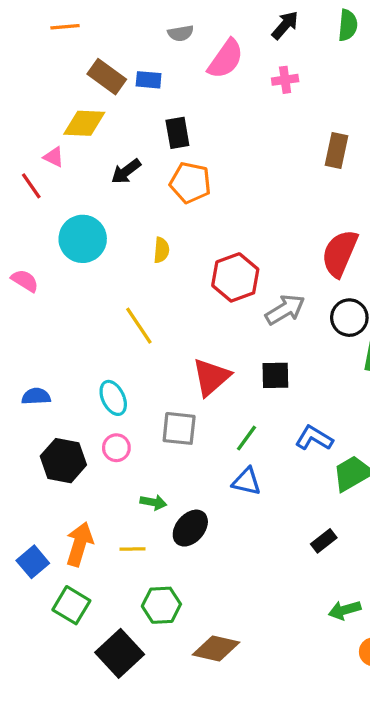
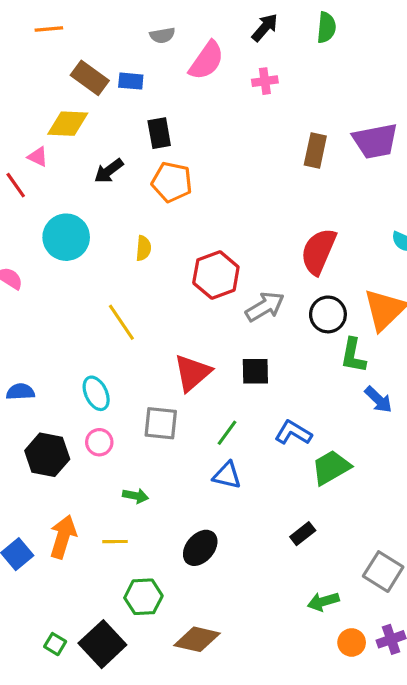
black ellipse: (190, 528) -> (200, 548), moved
green square: (71, 605) -> (55, 644), moved, size x0.6

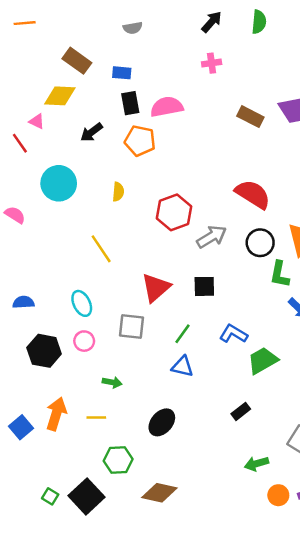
orange line: (49, 29) -> (25, 23), moved
pink semicircle: (207, 61) -> (167, 107), moved, turned -136
blue rectangle: (131, 81) -> (122, 73), moved
brown rectangle: (315, 150) -> (250, 117), turned -75
red semicircle: (318, 251) -> (253, 194), turned 99

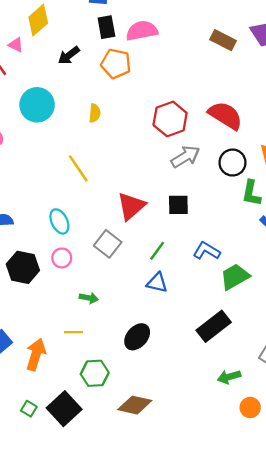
yellow diamond: (60, 96) -> (38, 20), turned -44
red hexagon: (174, 212) -> (170, 119), moved
gray square: (131, 326) -> (108, 244), turned 32
black rectangle: (241, 411) -> (214, 326), size x1.8
orange arrow: (56, 414) -> (36, 354), moved

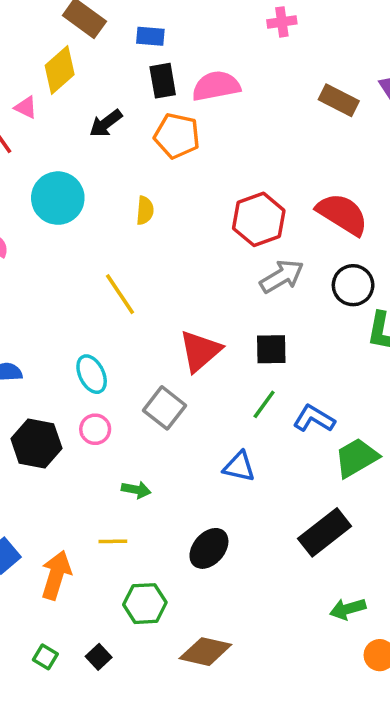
green line: (157, 251) -> (264, 404), moved
black square: (64, 409) -> (99, 657), size x0.5

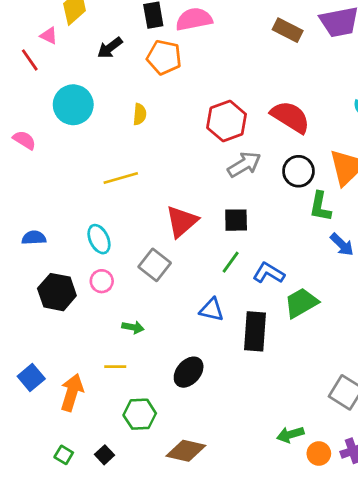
yellow line: (120, 294) -> (121, 178), turned -72
black rectangle: (325, 532) -> (255, 331), moved, turned -48
green arrow: (348, 609) -> (290, 435), moved

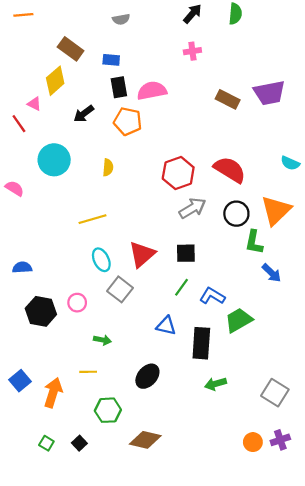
cyan ellipse: (99, 239) -> (101, 260), moved
green arrow: (290, 435) -> (216, 384), moved

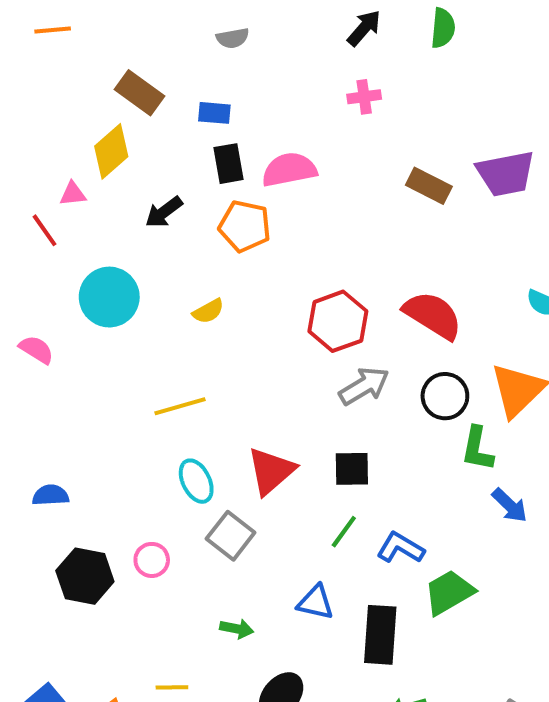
pink triangle: (34, 104) -> (73, 194), turned -32
yellow semicircle: (108, 168) -> (208, 311), turned 56
green arrow: (102, 340) -> (237, 629), moved

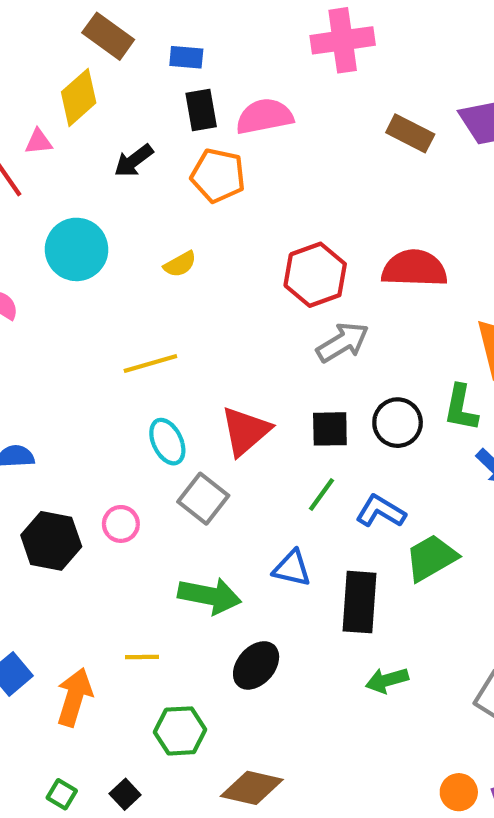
pink cross: (364, 97) -> (343, 40), size x1.8
red semicircle: (433, 315) -> (414, 268), turned -30
black circle: (445, 396) -> (398, 423), moved
green arrow: (237, 629) -> (210, 596), size x1.8

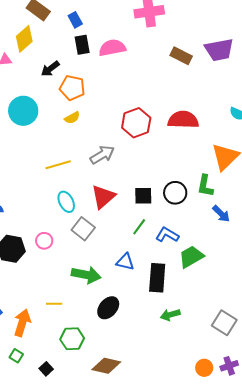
blue rectangle: (186, 57) -> (75, 20), turned 56
orange pentagon: (218, 176) -> (72, 88), moved
gray arrow: (343, 342) -> (102, 155), moved
green square: (62, 794) -> (16, 356), moved

